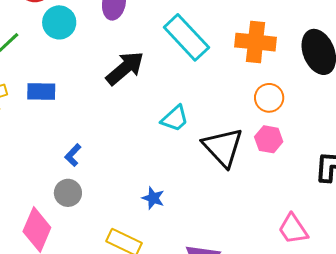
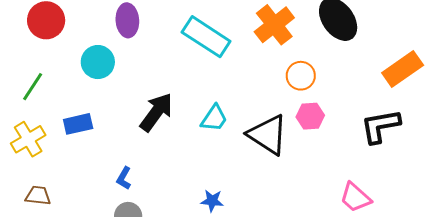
cyan circle: (59, 22) -> (98, 62), moved
orange cross: (256, 42) -> (274, 25), turned -30
black arrow: (125, 68) -> (156, 112), moved

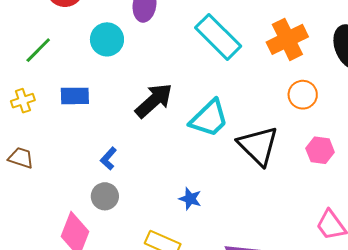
pink hexagon: (310, 116) -> (320, 150), moved
cyan trapezoid: (214, 118) -> (209, 118), size x1.4
yellow cross: (28, 139) -> (23, 101), size x0.7

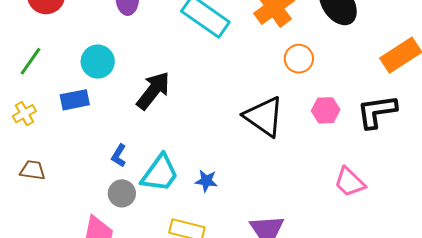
cyan circle: (107, 39) -> (98, 62), moved
cyan trapezoid: (209, 118) -> (160, 173), moved

